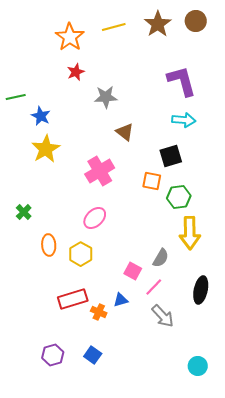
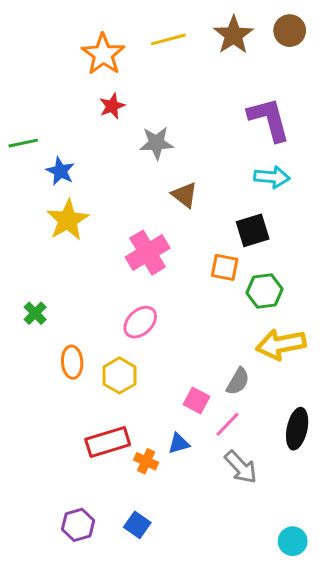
yellow arrow: (190, 233) -> (281, 344), turned 80

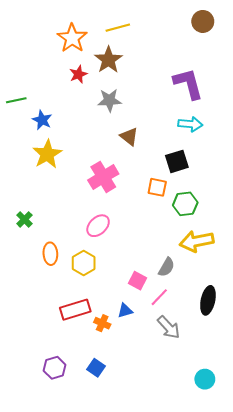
brown star: (233, 35) -> (108, 60), moved

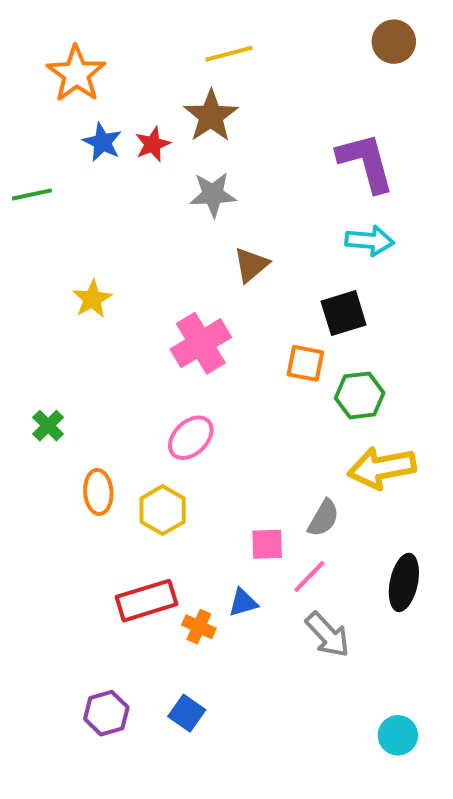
orange star: (72, 38) -> (76, 74), moved
blue star: (42, 120) -> (102, 142), moved
brown triangle: (129, 137) -> (251, 265), turned 42
yellow star: (47, 154) -> (92, 299), size x0.7
pink square: (137, 281) -> (267, 544), turned -30

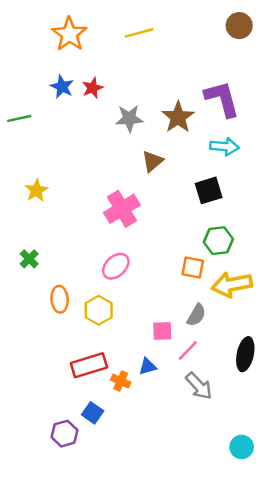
orange star: (76, 74) -> (69, 34), moved
brown star: (211, 116) -> (178, 117), moved
yellow star: (92, 299) -> (36, 190), moved
orange square: (305, 363) -> (193, 267), moved
blue square: (187, 713) -> (93, 413), moved

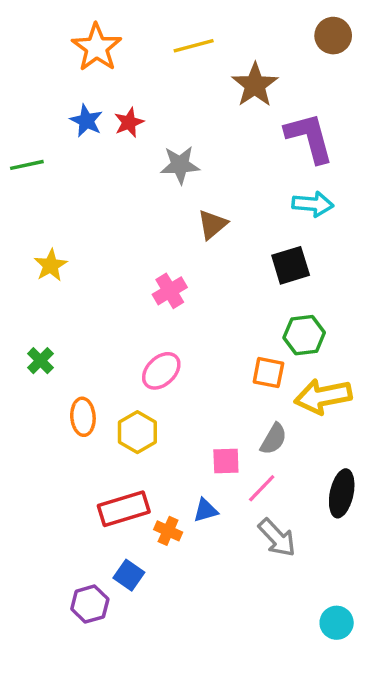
brown star: (178, 117) -> (255, 85), moved
pink cross: (122, 209) -> (170, 291), size x0.7

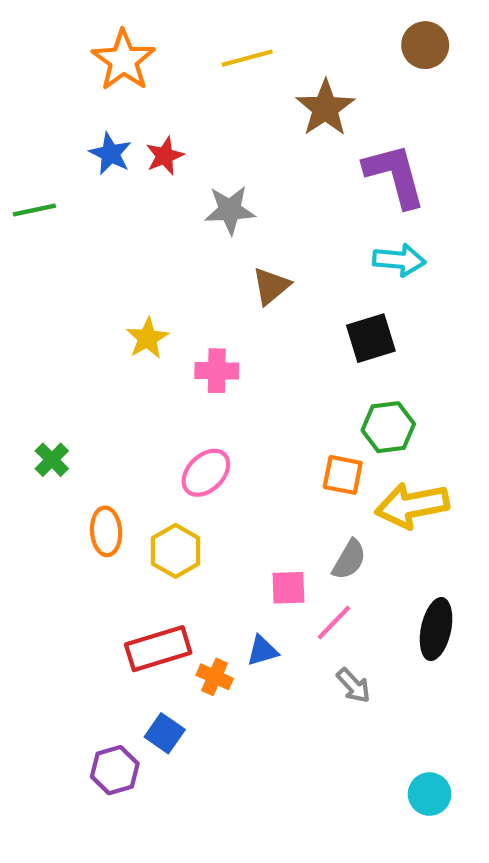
yellow star: (51, 265) -> (147, 338), moved
pink cross: (170, 291) -> (217, 371), turned 32
gray arrow: (277, 538) -> (354, 685), size x0.7

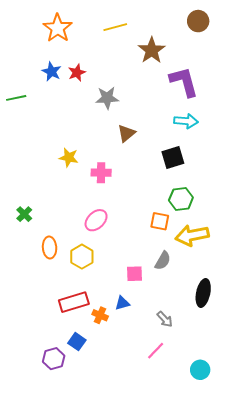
yellow star: (147, 338) -> (69, 158), turned -30
pink line: (334, 623) -> (156, 351), moved

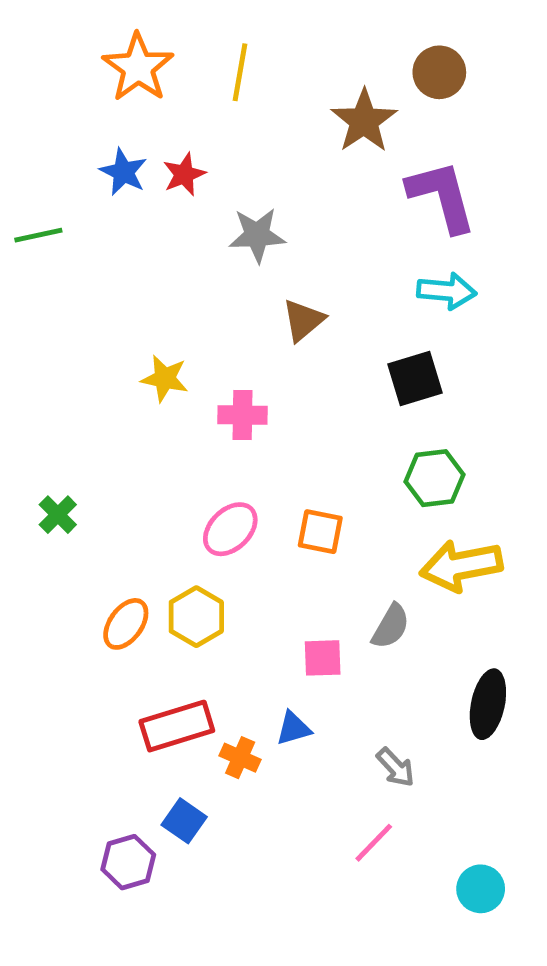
brown circle: (198, 21) -> (439, 72), moved
yellow line: (115, 27) -> (240, 72), moved, turned -65
orange square: (160, 221) -> (320, 532), moved
orange ellipse: (50, 248) -> (126, 624), moved, turned 40

